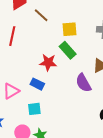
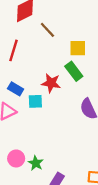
blue rectangle: (37, 84) -> (16, 89), moved
cyan square: (34, 109) -> (35, 101), moved

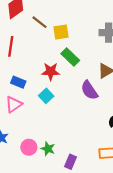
yellow square: (78, 48) -> (61, 32), moved
cyan square: (35, 101) -> (46, 96), moved, turned -32

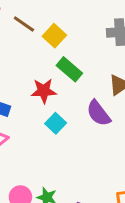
yellow square: (61, 32) -> (54, 36), turned -35
cyan square: (46, 96) -> (56, 123), moved

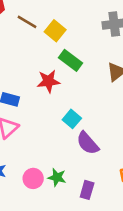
purple semicircle: (99, 113) -> (88, 143), moved
cyan square: (56, 123) -> (72, 119), moved

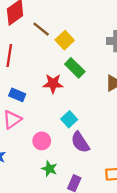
pink circle: (33, 178) -> (42, 141), moved

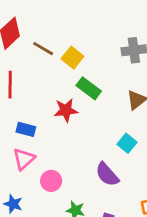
cyan square: (69, 119) -> (127, 143), moved
pink circle: (42, 141) -> (51, 181), moved

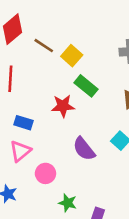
purple semicircle: (107, 174) -> (84, 149), moved

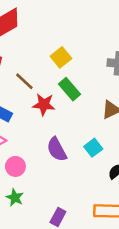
brown line: (44, 46) -> (24, 81), moved
green star: (68, 203) -> (15, 198), moved

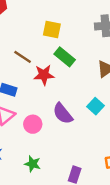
yellow square: (61, 57) -> (52, 30), turned -30
pink circle: (15, 166) -> (33, 124), moved

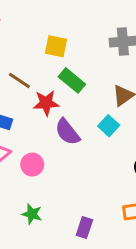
cyan square: (95, 106) -> (109, 126), moved
purple semicircle: (63, 114) -> (67, 132), moved

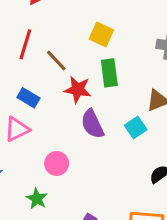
green rectangle: (72, 80) -> (109, 73), turned 30
pink circle: (32, 165) -> (57, 163), moved

